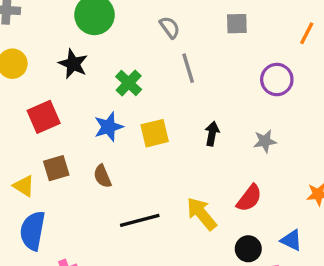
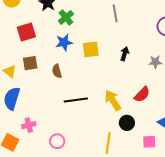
green cross: (129, 83) -> (66, 17), moved
black circle: (248, 249) -> (127, 123), moved

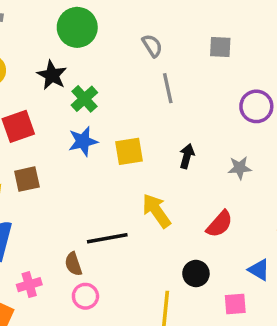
brown semicircle: (57, 71) -> (73, 264), moved
yellow arrow: (113, 100) -> (156, 211), moved
pink circle: (57, 141) -> (85, 296), moved

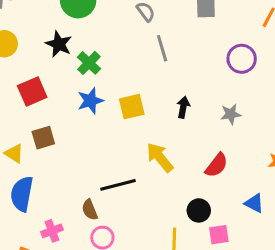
pink square: (235, 304) -> (219, 235), moved

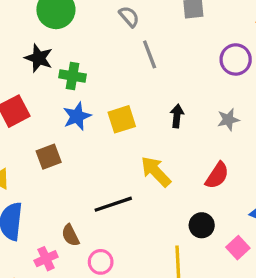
green cross: (89, 63) -> (73, 76), turned -30
brown square: (43, 138) -> (49, 157), moved
brown semicircle: (90, 210) -> (70, 235), moved
pink square: (219, 235) -> (238, 248), moved, turned -30

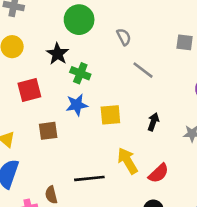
gray semicircle: (129, 17) -> (124, 37), moved
gray line: (150, 54) -> (143, 70), turned -45
red semicircle: (217, 175) -> (159, 173), moved

